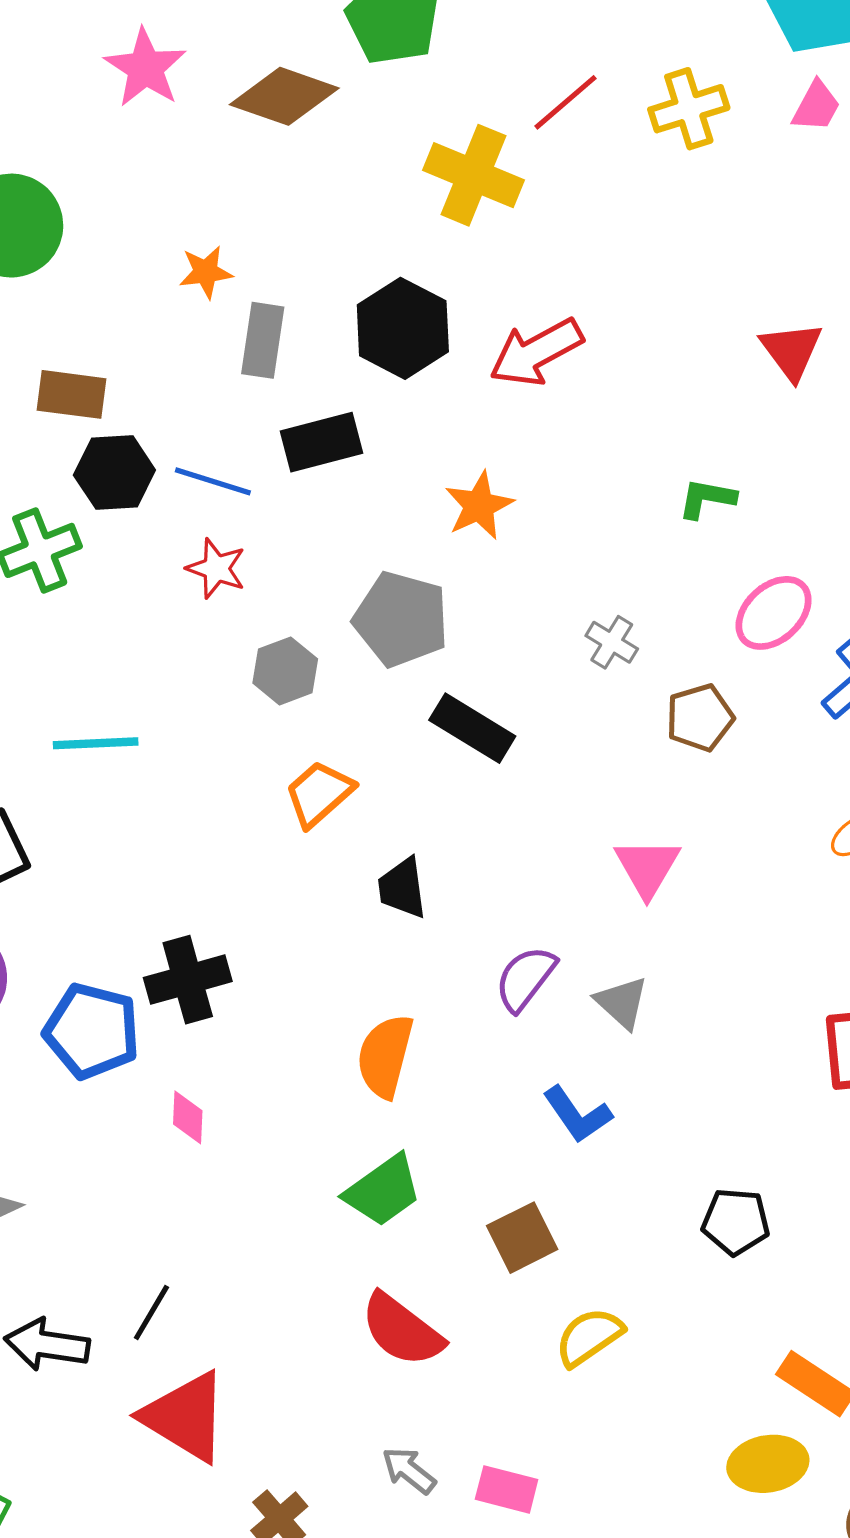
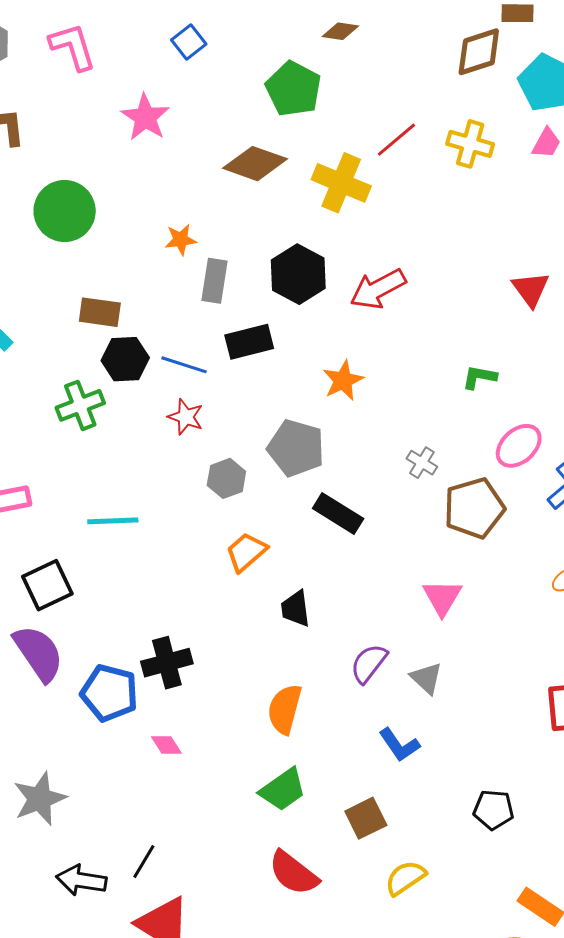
brown diamond: (284, 96) -> (255, 164), moved
yellow cross: (689, 109) -> (470, 144), turned 33
brown pentagon: (700, 718) -> (474, 508), size x1.5
pink diamond: (188, 1117) -> (166, 745), turned -36

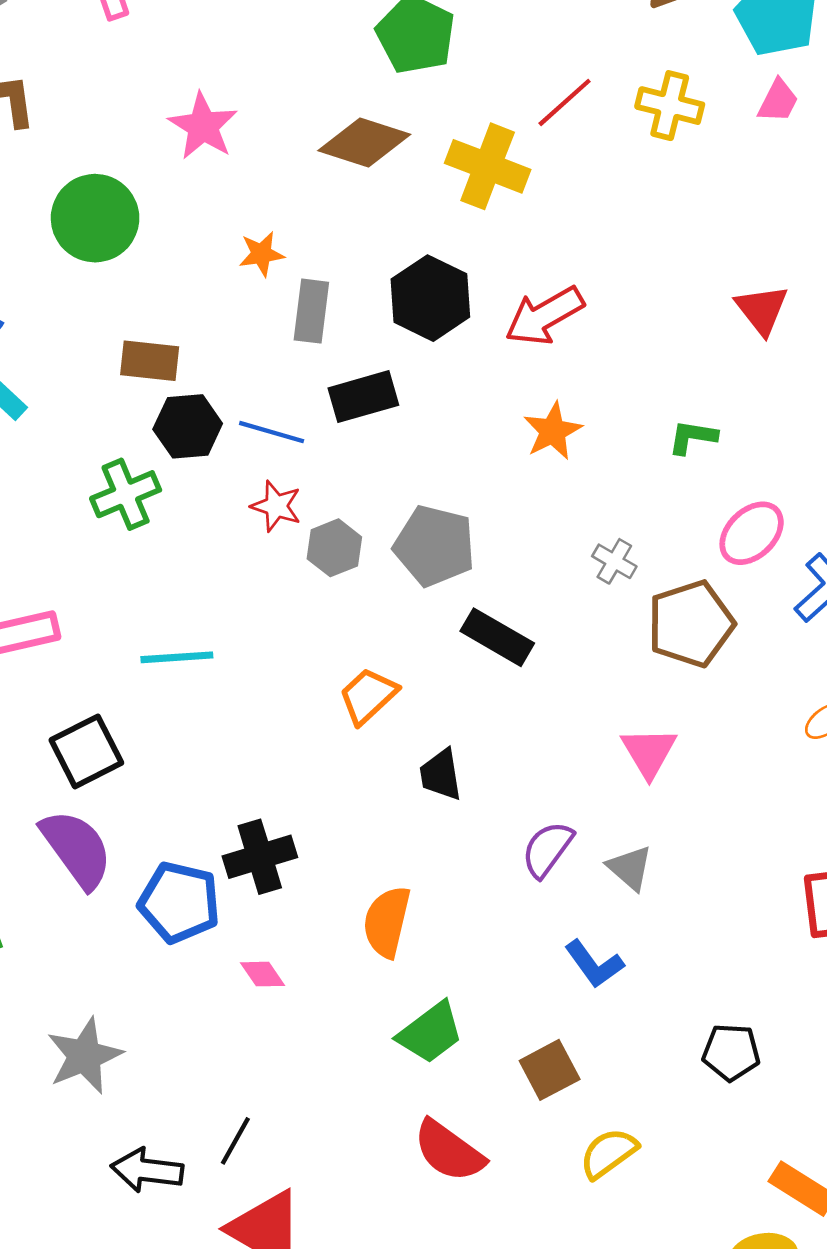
pink star: (145, 117) -> (203, 126), moved
orange star: (343, 380) -> (553, 431), moved
gray hexagon: (226, 478) -> (334, 548), moved
orange semicircle: (285, 709) -> (387, 922), moved

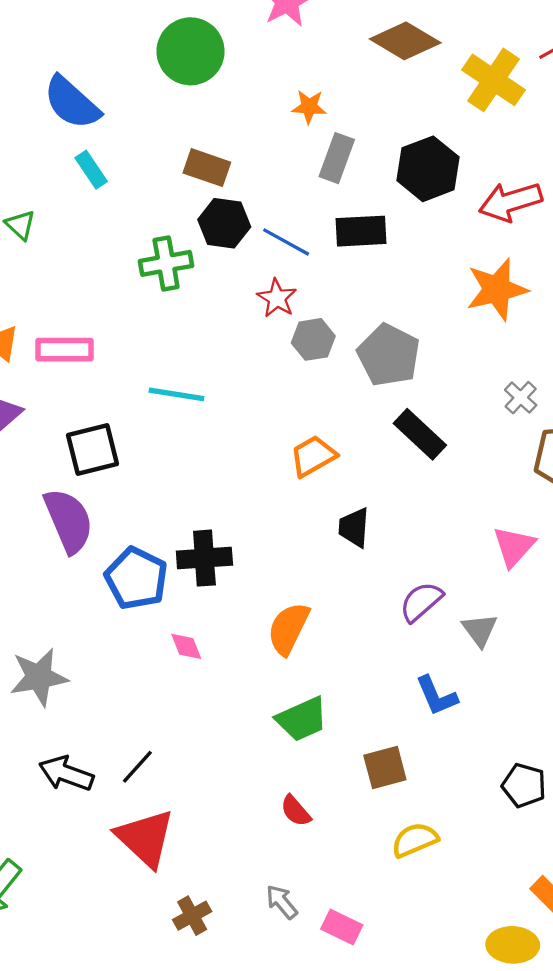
orange star: (553, 431) -> (497, 289), size x1.4
red semicircle: (449, 1151) -> (296, 811), size x0.6

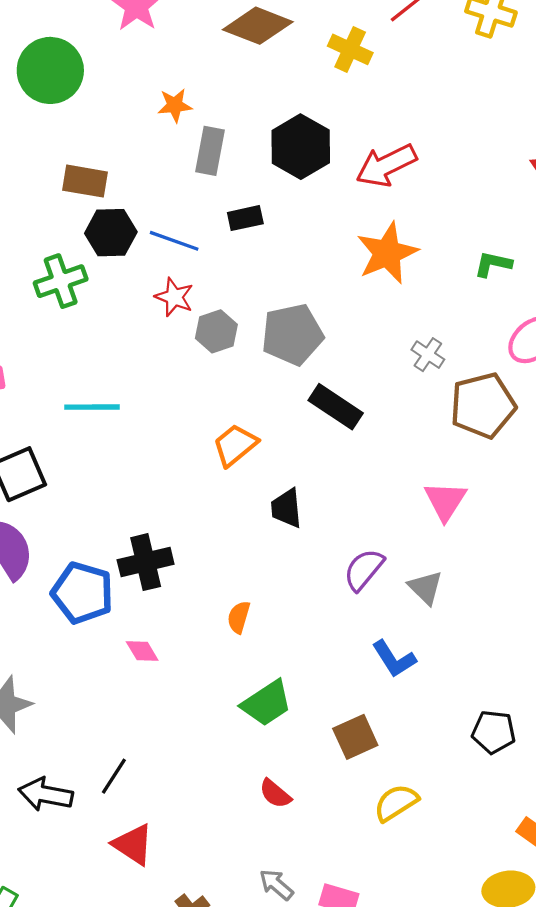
yellow cross: (494, 80) -> (350, 49), size x0.7
black rectangle: (361, 231) -> (245, 218), size x0.7
gray pentagon: (389, 355) -> (292, 334), turned -30
orange semicircle: (288, 629) -> (239, 617), size x0.6
red triangle: (145, 838) -> (133, 844), size x0.7

